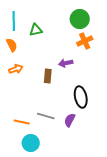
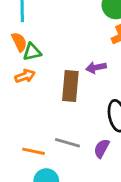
green triangle: (36, 30) -> (32, 52), moved
brown rectangle: (48, 76) -> (70, 86), size x1.5

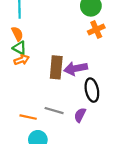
green triangle: (32, 52) -> (19, 48), moved, turned 40
purple arrow: (96, 67) -> (76, 68), moved, size x1.5

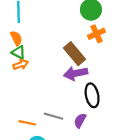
brown rectangle: (56, 67) -> (74, 54), moved, turned -45

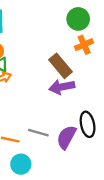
black ellipse: (92, 95) -> (88, 124), moved
purple semicircle: (80, 121) -> (66, 137), size x1.5

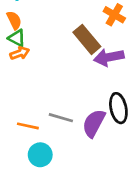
orange cross: (84, 45) -> (114, 15), turned -36
purple arrow: (62, 87) -> (109, 57), moved

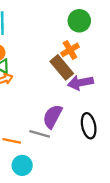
orange cross: (114, 15) -> (70, 50), moved, turned 30
purple semicircle: (94, 123) -> (52, 116), moved

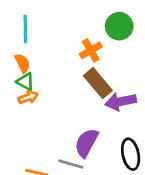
orange cross: (70, 50) -> (91, 50), moved

